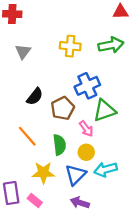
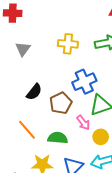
green semicircle: (59, 145) -> (58, 138), turned -78
yellow circle: (86, 152) -> (101, 137), moved

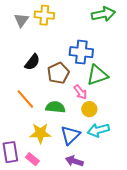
yellow cross: (68, 44) -> (44, 15), moved
blue cross: (84, 82) -> (81, 52), turned 30
yellow circle: (101, 137) -> (89, 109), moved

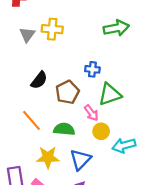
blue cross: (81, 52) -> (92, 69), size x0.6
cyan arrow: (98, 130) -> (124, 145), moved

